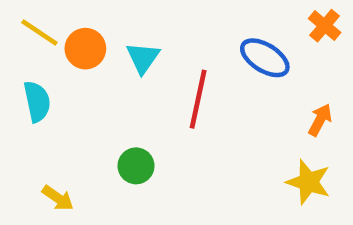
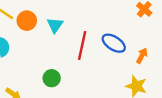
blue ellipse: (265, 58) -> (114, 43), moved

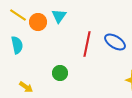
cyan triangle: (55, 25) -> (59, 16), moved

